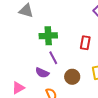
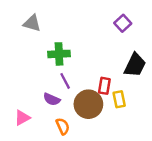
red rectangle: (85, 43) -> (104, 86), moved
brown circle: (72, 77) -> (88, 104), size x1.5

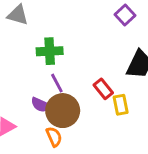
red rectangle: (104, 86) -> (103, 89), turned -49
brown circle: (88, 104) -> (63, 111), moved

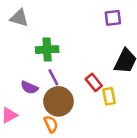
purple square: (125, 15) -> (113, 18), turned 36
purple semicircle: (41, 105) -> (29, 87), moved

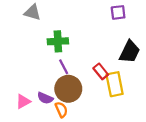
purple semicircle: (29, 87) -> (45, 98), moved
yellow rectangle: (109, 96) -> (115, 84), size x1.5

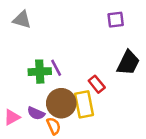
green cross: (58, 41) -> (40, 72), moved
purple line: (64, 67) -> (56, 68), moved
yellow rectangle: (115, 84) -> (84, 104), moved

